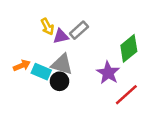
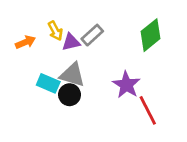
green diamond: (129, 48) -> (151, 35), moved
orange arrow: (22, 65) -> (25, 42), moved
red line: (126, 95) -> (148, 110), turned -75

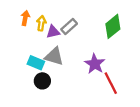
yellow arrow: (55, 31) -> (41, 23), turned -144
orange arrow: (25, 42) -> (25, 18), moved, turned -56
black circle: (70, 95) -> (42, 81), moved

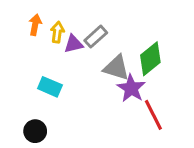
green diamond: (113, 26) -> (150, 59), moved
gray triangle: (54, 56) -> (116, 68), moved
black circle: (42, 81) -> (35, 131), moved

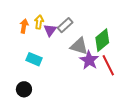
orange arrow: (35, 25) -> (24, 26), moved
purple triangle: (74, 44) -> (50, 30), turned -40
red line: (153, 115) -> (108, 65), moved

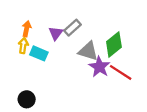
yellow arrow: (39, 22) -> (23, 46), moved
cyan rectangle: (34, 59) -> (39, 53), moved
red line: (108, 65) -> (121, 72), turned -30

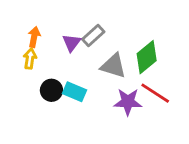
cyan rectangle: (39, 53) -> (75, 92), moved
purple star: (99, 67) -> (128, 102), moved, turned -30
black circle: (27, 99) -> (51, 90), moved

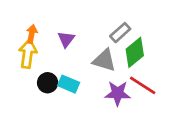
gray rectangle: (93, 36) -> (120, 33), moved
yellow arrow: (30, 59) -> (28, 54), size x1.5

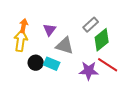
gray triangle: (104, 60) -> (65, 46), moved

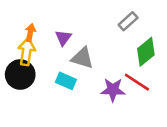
gray rectangle: (91, 25) -> (128, 21), moved
green diamond: (102, 40) -> (146, 52), moved
black circle: (36, 63) -> (20, 75), moved, size x1.5

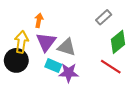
orange arrow: (30, 33) -> (39, 20), moved
purple triangle: (63, 38) -> (46, 42), moved, size x1.5
purple star: (113, 90) -> (69, 73), moved

